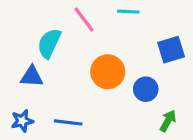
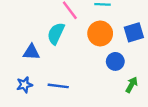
cyan semicircle: (49, 43) -> (56, 33), moved
orange circle: (108, 72) -> (100, 33), moved

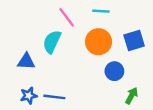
blue star: (24, 85) -> (29, 96), moved

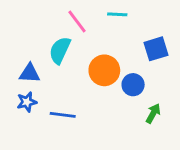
orange circle: (98, 42) -> (104, 70), moved
blue star: (29, 96) -> (27, 102), moved

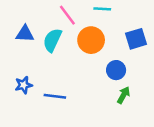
orange circle: (104, 70) -> (91, 40), moved
blue triangle: (30, 73) -> (25, 34), moved
green arrow: (153, 113) -> (124, 95), moved

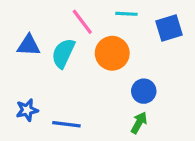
blue square: (136, 39) -> (169, 28), moved
green arrow: (124, 95) -> (139, 123), moved

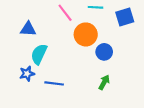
cyan semicircle: (63, 53) -> (39, 54), moved
blue circle: (144, 91) -> (104, 52), moved

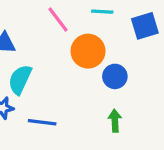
green arrow: (104, 82) -> (115, 121), turned -32

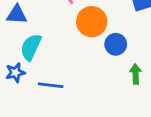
green arrow: (115, 121) -> (136, 74), moved

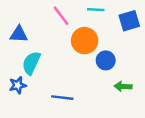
green arrow: (136, 74) -> (123, 86), turned -84
blue line: (51, 85) -> (62, 98), moved

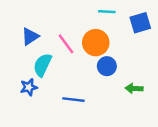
pink line: (61, 16) -> (66, 44), moved
blue triangle: (19, 34) -> (30, 36), turned -36
blue circle: (106, 60) -> (107, 66), moved

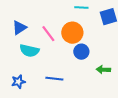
cyan semicircle: (42, 65) -> (29, 51), turned -102
blue star: (29, 87) -> (18, 82), moved

